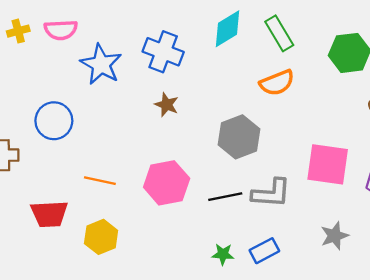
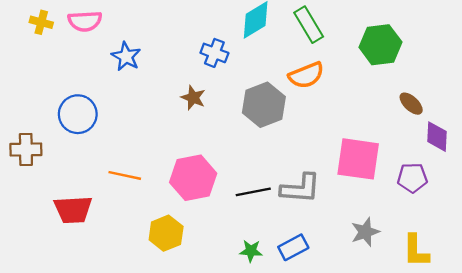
yellow cross: (18, 31) -> (41, 22), turned 30
blue cross: (163, 52) -> (214, 53), moved, size x0.7
blue star: (101, 64) -> (126, 56), size x0.7
gray hexagon: (239, 137) -> (264, 105), moved
yellow hexagon: (101, 237) -> (166, 233), moved

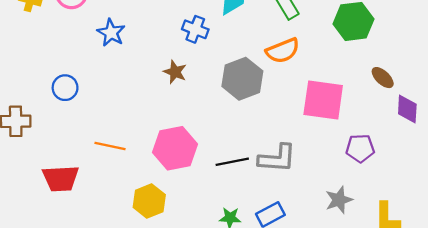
blue circle: (78, 114) -> (65, 88), size x0.7
pink square: (358, 159) -> (323, 100), moved
purple pentagon: (412, 178) -> (360, 148), moved

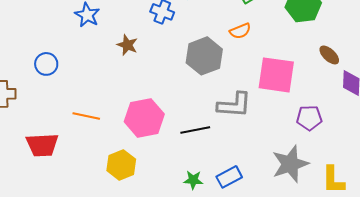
orange semicircle: (283, 51) -> (240, 31), size x0.7
brown star: (175, 72) -> (127, 45), moved
gray L-shape: (277, 158) -> (234, 105), moved
gray star: (339, 200) -> (290, 164), size x1.5

